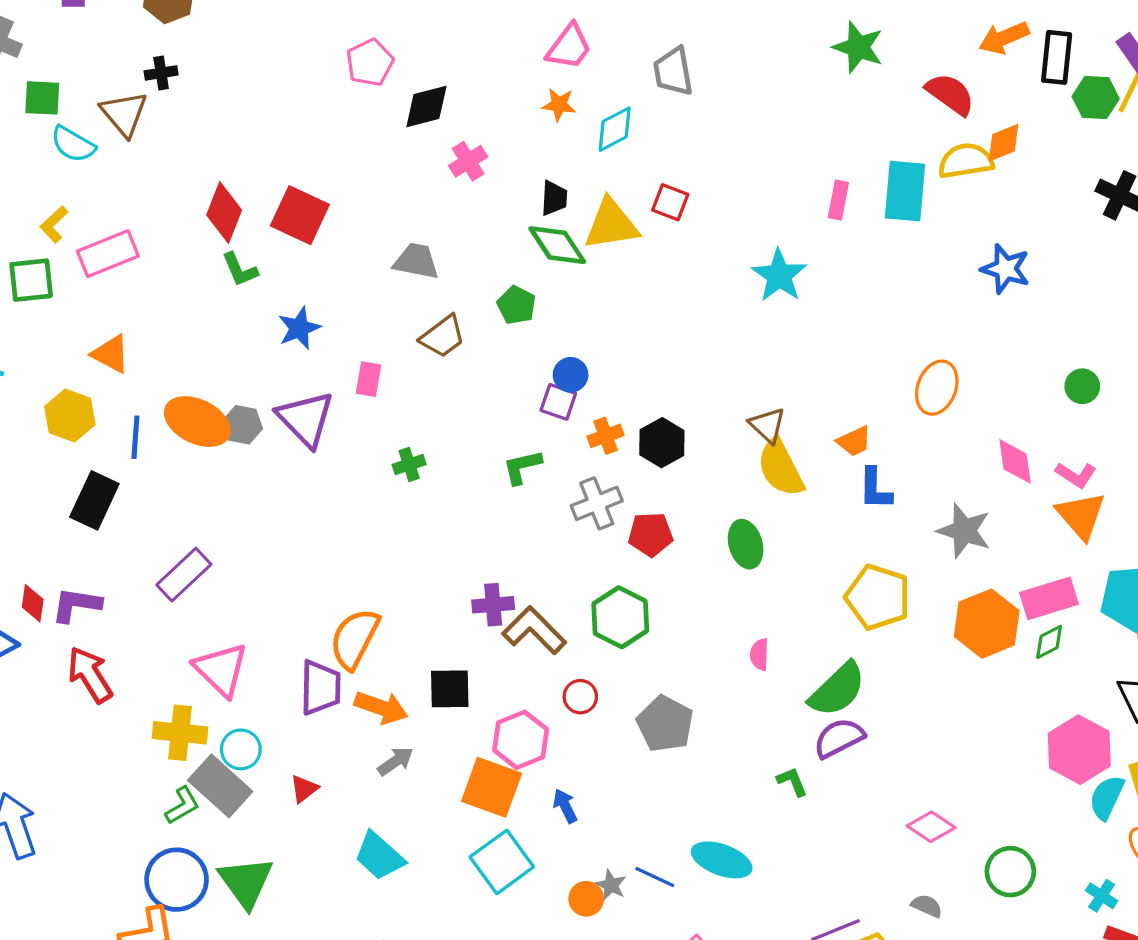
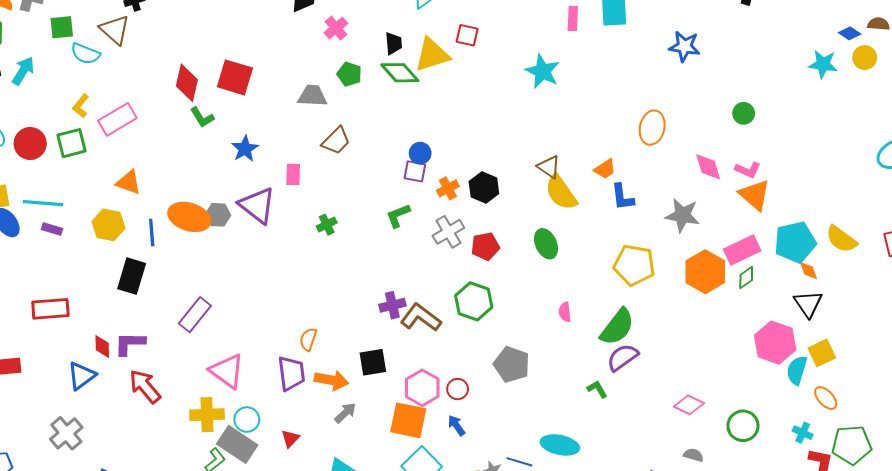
green pentagon: (516, 305) -> (349, 74), moved
orange semicircle: (355, 639) -> (308, 339), size x0.6
red circle: (580, 697) -> (458, 389), moved

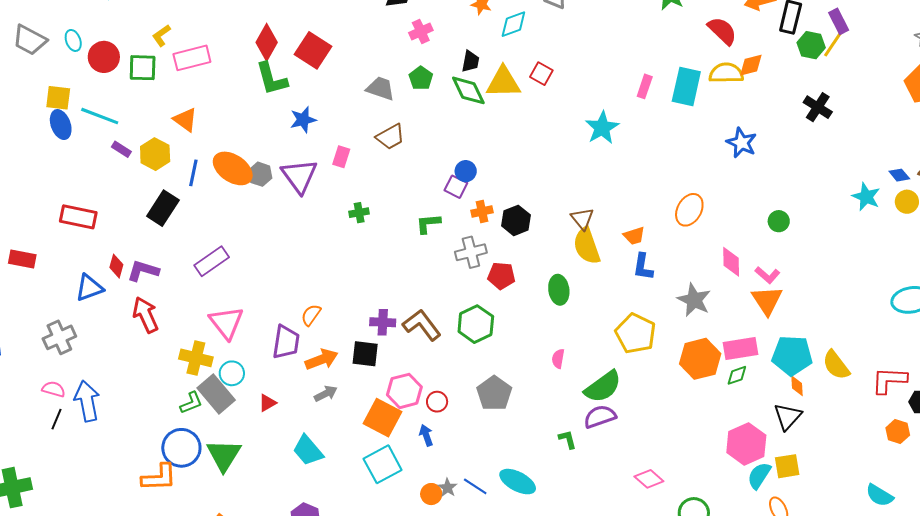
green L-shape: (202, 117) -> (272, 79), size x1.5
purple rectangle: (52, 229) -> (121, 149), moved
purple cross: (392, 305) -> (383, 322), moved
orange arrow: (331, 380) -> (322, 359), turned -48

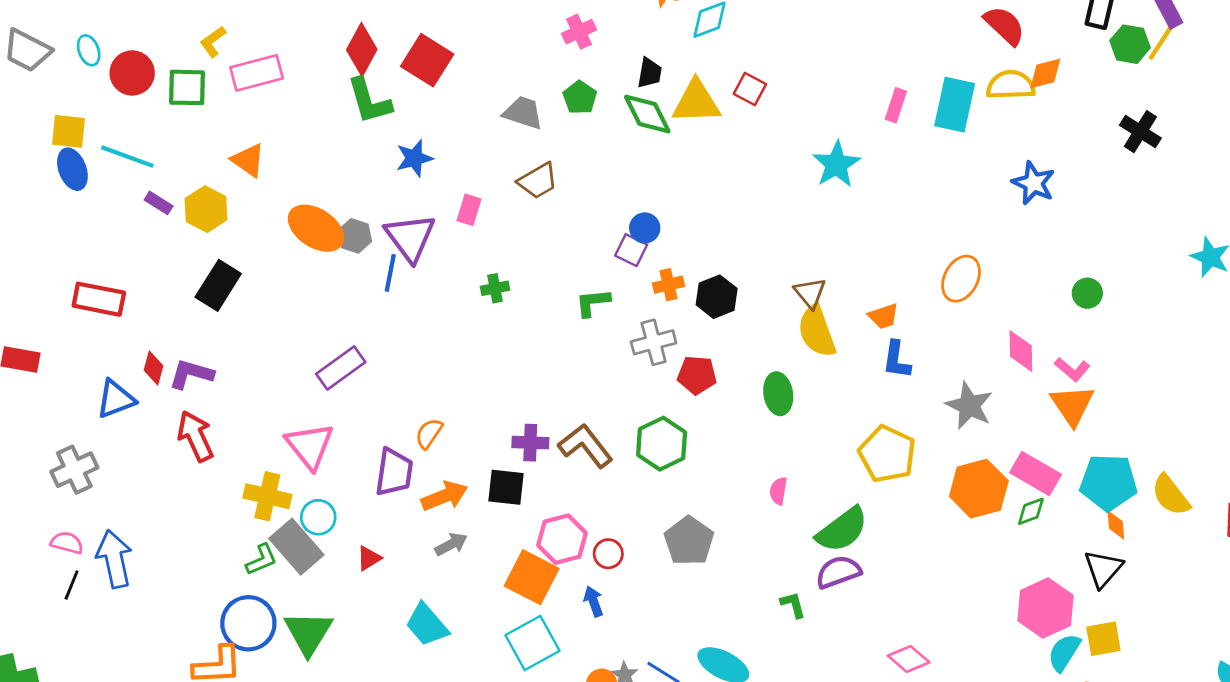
blue line: (193, 173) -> (390, 273), moved
purple rectangle: (212, 261) -> (341, 368), moved
pink rectangle: (740, 349) -> (1036, 474), turned 40

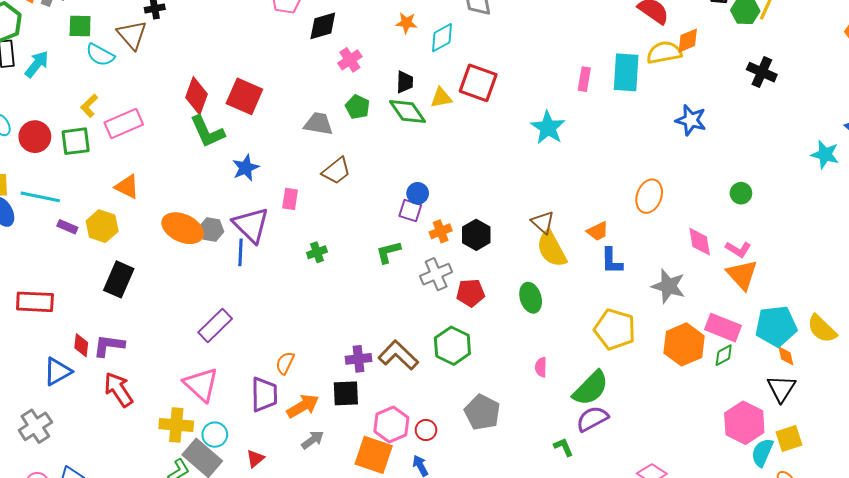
red square: (750, 89) -> (478, 83), size x1.6
yellow triangle: (696, 102) -> (441, 98), size x0.6

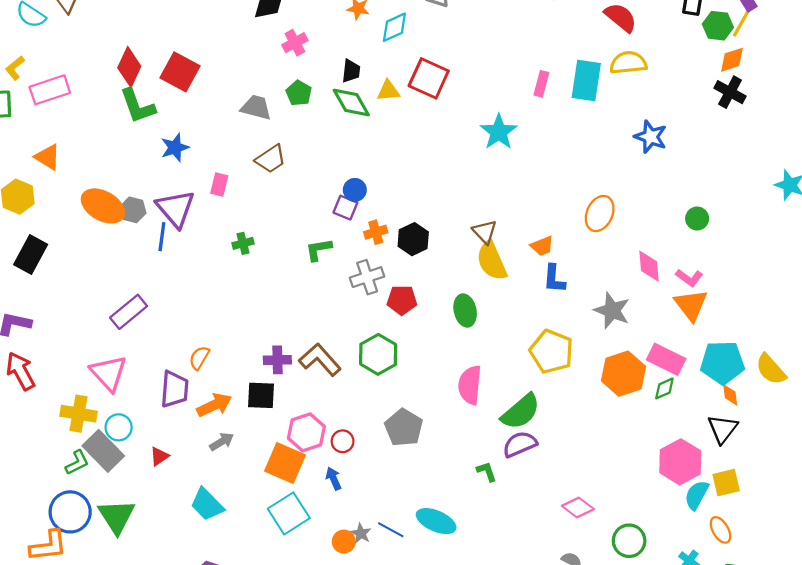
orange diamond: (688, 41) -> (732, 60), moved
pink semicircle: (541, 367) -> (470, 385), size x1.8

